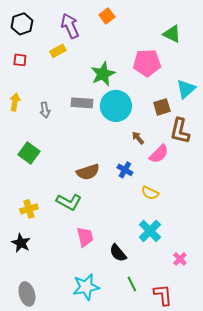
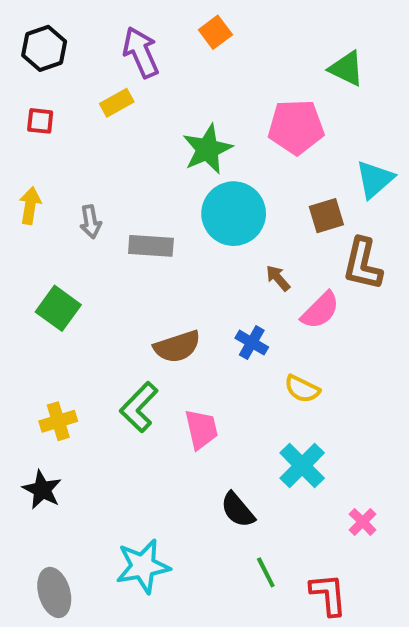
gray rectangle: (82, 103) -> (151, 246), moved
green L-shape: (69, 202) -> (139, 407), turned 105
pink trapezoid: (85, 237) -> (201, 429), moved
cyan star: (86, 287) -> (143, 566), moved

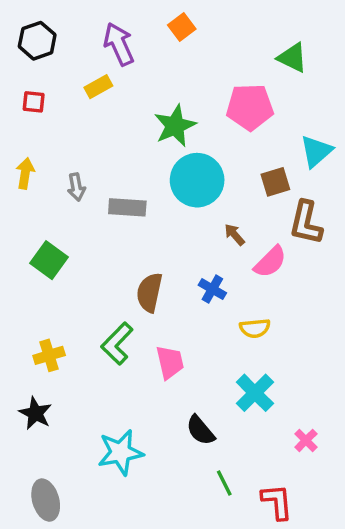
brown semicircle: (177, 347) -> (149, 292), turned 120
yellow semicircle: (302, 389) -> (255, 328), turned -32
cyan star: (143, 566) -> (121, 452), moved

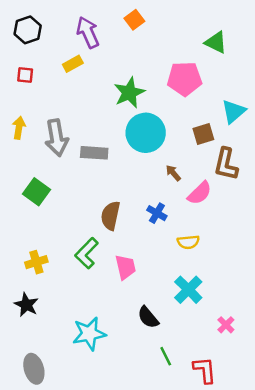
gray arrow: (76, 187) -> (56, 138), size x1.8

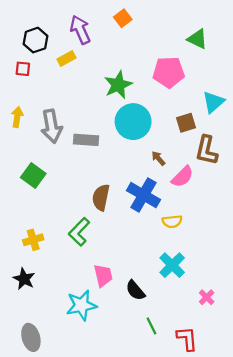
black hexagon: (28, 30) -> (35, 40), moved
blue cross: (157, 213) -> (143, 195), size x1.8
pink trapezoid: (126, 267) -> (103, 275), moved

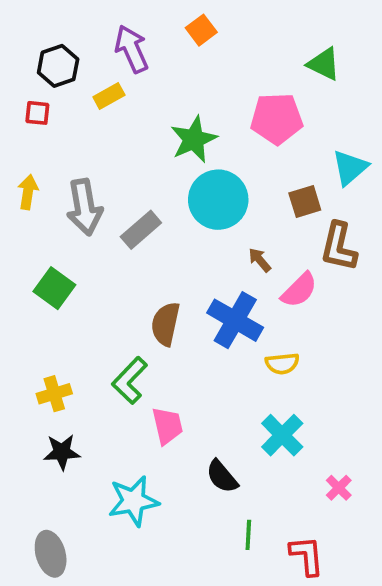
gray rectangle: (86, 140) -> (141, 230), turned -45
pink trapezoid: (103, 275) -> (167, 426), moved
black star: (24, 279) -> (62, 452), moved, turned -30
green line: (151, 326) -> (248, 535), turned 30

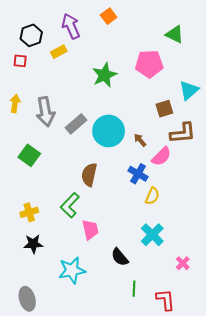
cyan circle: (218, 200) -> (109, 131), moved
brown L-shape: (339, 247) -> (183, 133), turned -108
blue cross: (235, 320) -> (138, 174), moved, size x0.7
yellow semicircle: (282, 364) -> (152, 196), turned -60

